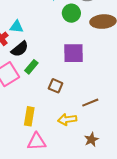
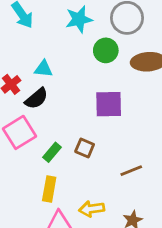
cyan triangle: (17, 27) -> (44, 69), moved
green rectangle: (31, 67) -> (52, 152), moved
yellow arrow: (67, 119) -> (92, 209), moved

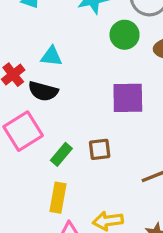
black semicircle: (36, 98) -> (43, 91), turned 55
brown square: (85, 148) -> (100, 149), turned -30

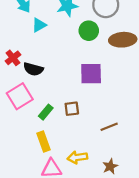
cyan triangle: (51, 56) -> (39, 25), moved, turned -35
yellow rectangle: (58, 198) -> (44, 142), turned -30

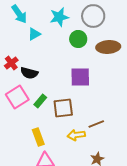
brown square: (72, 109) -> (63, 108), size x1.5
green rectangle: (46, 112) -> (40, 101), moved
yellow arrow: (77, 157) -> (76, 135), moved

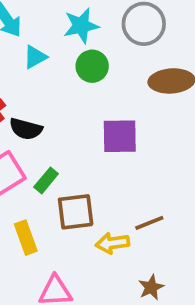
green circle: (78, 39) -> (92, 66), moved
brown square: (63, 108) -> (76, 212), moved
yellow rectangle: (38, 137) -> (26, 238), moved

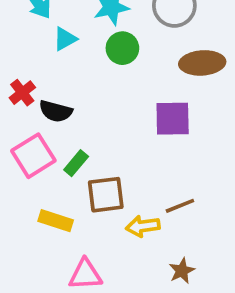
purple square: (120, 136) -> (173, 119), moved
yellow rectangle: (26, 238) -> (56, 221), turned -52

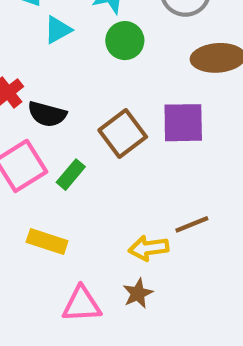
brown square: (106, 195) -> (123, 134), moved, turned -30
brown star: (182, 271) -> (138, 293), moved

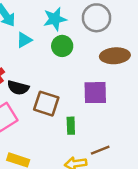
brown square: (123, 134) -> (46, 104), moved, turned -35
green rectangle: (71, 175) -> (71, 126), moved, turned -42

